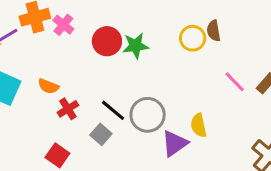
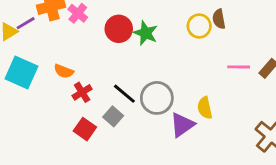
green star: (136, 46) -> (146, 33), turned 30
pink line: (235, 82) -> (239, 67), turned -45
red square: (57, 155) -> (85, 129), moved

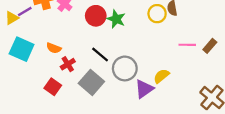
black line: (124, 94) -> (100, 55), moved
yellow semicircle: (205, 108) -> (161, 76), turned 63
gray square: (113, 116) -> (91, 82), size x1.6
red square: (85, 129) -> (53, 87), moved

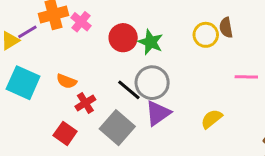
gray circle: (125, 68) -> (152, 83), moved
purple triangle: (144, 89) -> (158, 113), moved

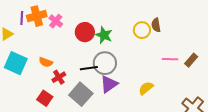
purple line: (27, 32) -> (22, 18), moved, turned -56
black line: (129, 90) -> (89, 68), turned -48

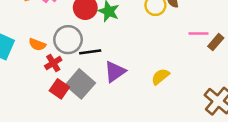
pink line: (170, 59) -> (199, 33), moved
gray circle: (105, 63) -> (68, 40), moved
red square: (45, 98) -> (59, 89), moved

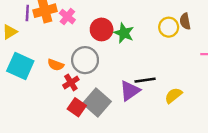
black line: (90, 52) -> (145, 80), moved

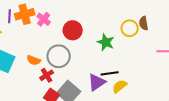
green star: (124, 33) -> (106, 42), moved
yellow semicircle: (173, 95) -> (120, 86), moved

